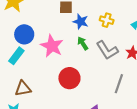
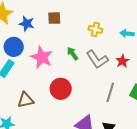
blue star: (81, 22) -> (27, 24), moved
brown triangle: (23, 89) -> (26, 100), moved

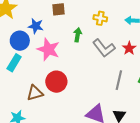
blue star: (27, 24) -> (36, 26), moved
green arrow: (73, 54) -> (78, 35), moved, turned 48
red circle: (61, 89) -> (56, 82), moved

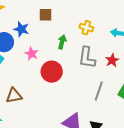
gray L-shape: (104, 48) -> (87, 58), turned 40
pink star: (48, 49) -> (32, 54), size x0.6
red circle: (56, 82) -> (52, 72), moved

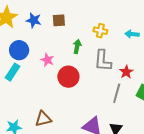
blue star: (21, 29) -> (34, 20), moved
red star: (112, 60) -> (126, 72), moved
brown triangle: (14, 96) -> (43, 119), moved

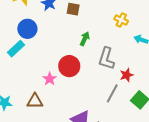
yellow cross: (100, 31) -> (121, 20), moved
pink star: (47, 60) -> (50, 79), moved

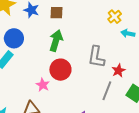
yellow cross: (121, 20) -> (115, 17), moved, turned 32
green arrow: (85, 39) -> (56, 41), moved, size x1.5

